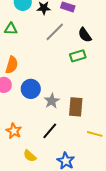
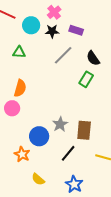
green rectangle: (78, 56) -> (86, 79), turned -42
blue circle: (31, 89) -> (39, 136), moved
black line: (50, 131) -> (68, 153), moved

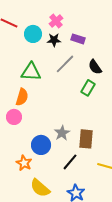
green triangle: (19, 52) -> (31, 72), moved, size x1.5
yellow semicircle: (38, 179) -> (40, 188), size x1.5

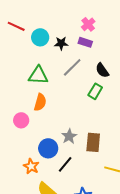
pink cross: (56, 21) -> (88, 24), moved
orange semicircle: (22, 97) -> (40, 102), moved
black line: (70, 162) -> (65, 164), moved

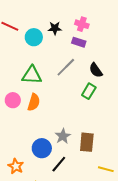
pink cross: (88, 24) -> (82, 24), turned -32
black star: (61, 43) -> (55, 28), moved
pink circle: (21, 120) -> (13, 100), moved
orange star: (31, 166) -> (16, 166), moved

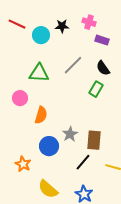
purple rectangle: (79, 42) -> (102, 40), moved
orange semicircle: (34, 102) -> (41, 115), moved
black line: (59, 164) -> (83, 162), moved

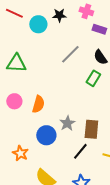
green triangle: (39, 73) -> (16, 63), moved
pink circle: (20, 98) -> (14, 101), moved

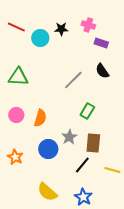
gray line: (70, 54) -> (73, 80), moved
green rectangle: (93, 78) -> (87, 111), moved
orange star: (20, 153) -> (15, 157), moved

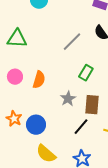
blue circle: (48, 149) -> (36, 125), moved

